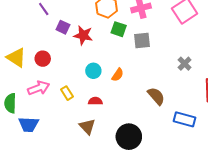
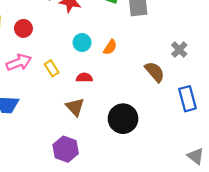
gray cross: (185, 64) -> (179, 50), moved
blue rectangle: (185, 119) -> (187, 99), turned 60

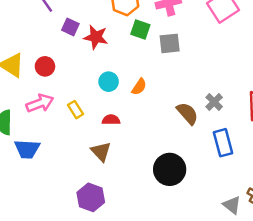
gray cross: (179, 50) -> (214, 102), moved
black circle: (123, 119) -> (170, 169), moved

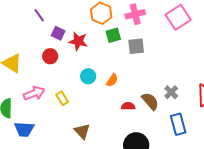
green square: (140, 29) -> (113, 35), turned -35
red circle: (45, 66) -> (50, 56), moved
red semicircle: (111, 120) -> (128, 106), moved

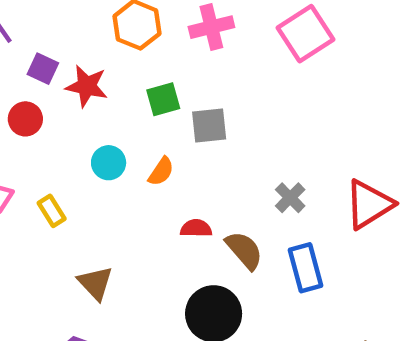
green square: (113, 35) -> (163, 99), moved
gray square: (136, 46) -> (209, 126), moved
brown semicircle: (150, 101) -> (244, 250), moved

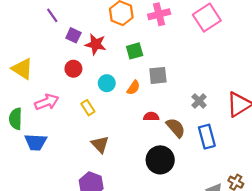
red circle: (25, 119) -> (73, 69), moved
gray square: (209, 126) -> (158, 75), moved
yellow rectangle: (52, 211) -> (88, 108), moved

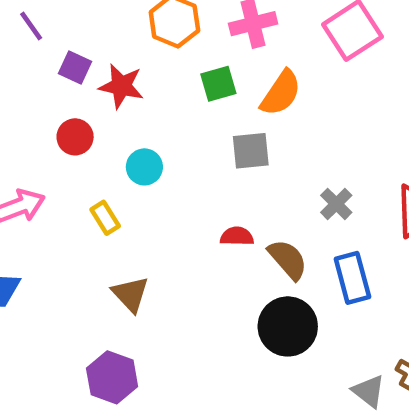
green square: (135, 51) -> (218, 84), moved
orange semicircle: (133, 88) -> (281, 93), moved, size x1.5
black circle: (160, 160) -> (288, 326), moved

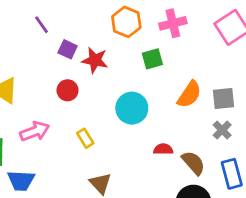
orange semicircle: (281, 93) -> (189, 94), moved
gray square: (251, 151) -> (224, 99), moved
cyan circle: (144, 167) -> (132, 108), moved, size x1.5

